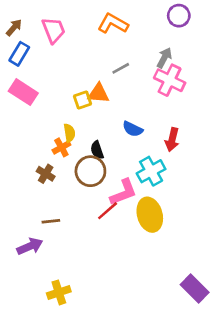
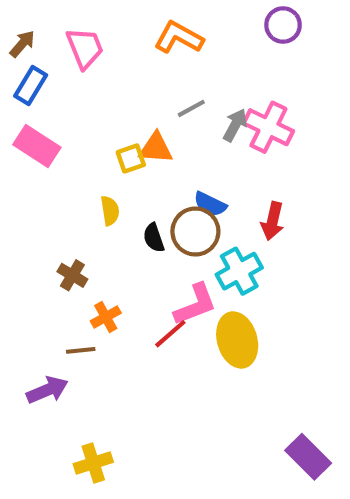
gray arrow: (164, 58) -> (235, 125), moved
orange cross: (61, 147) -> (106, 317), moved
brown circle: (90, 171) -> (195, 231), moved

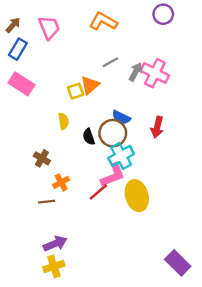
orange triangle: (156, 148) -> (90, 85), turned -45
cyan cross: (239, 271) -> (121, 156), moved
purple arrow: (47, 390) -> (55, 244), moved

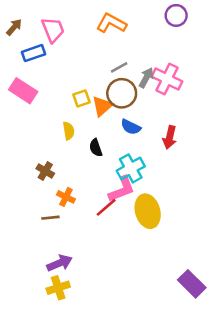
blue rectangle: (18, 49) -> (34, 53), moved, turned 40
orange triangle: (90, 85) -> (102, 106), moved
brown circle: (113, 133) -> (122, 93), moved
orange cross: (61, 182) -> (66, 197), turned -35

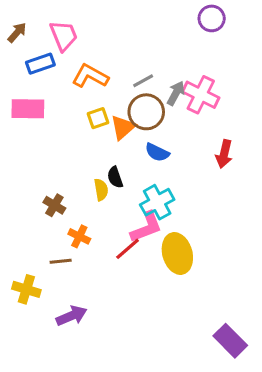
orange L-shape: (111, 23) -> (90, 76), moved
pink rectangle: (23, 91) -> (28, 109), turned -32
yellow semicircle: (69, 131) -> (101, 190), moved
red arrow: (170, 137) -> (224, 154), moved
yellow cross: (58, 288) -> (26, 289), moved, turned 35

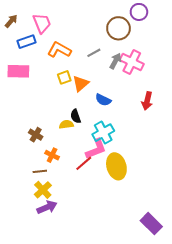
brown circle: (146, 112) -> (119, 28), moved
yellow semicircle: (101, 190) -> (66, 124), turned -88
yellow cross: (26, 289) -> (43, 190), moved, turned 30

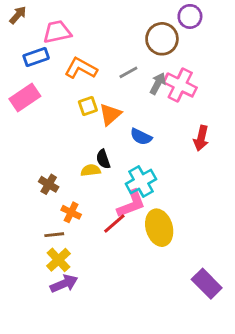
brown arrow: (11, 21) -> (18, 15), moved
pink trapezoid: (42, 23) -> (57, 32), turned -80
pink rectangle: (18, 71) -> (25, 98), turned -35
purple rectangle: (151, 224) -> (207, 284), moved

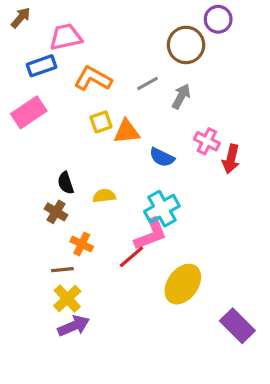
pink cross: (180, 85) -> (207, 141), moved, size x0.7
orange triangle: (110, 114) -> (127, 132), turned 35
black semicircle: (103, 159) -> (66, 183), moved
yellow ellipse: (159, 228) -> (183, 284), moved, turned 52

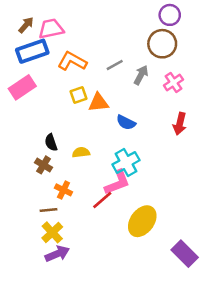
brown arrow: (21, 18) -> (26, 25), moved
brown circle: (186, 45) -> (162, 44), moved
blue rectangle: (42, 66) -> (32, 51), size x1.4
pink cross: (207, 141) -> (173, 82), moved, turned 30

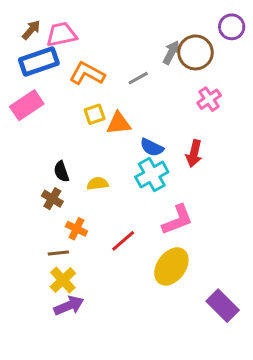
purple circle: (170, 15) -> (232, 27), moved
gray arrow: (141, 75) -> (171, 52), moved
red arrow: (180, 124) -> (194, 153), moved
cyan cross: (126, 162) -> (152, 175), moved
pink L-shape: (117, 182) -> (177, 220), moved

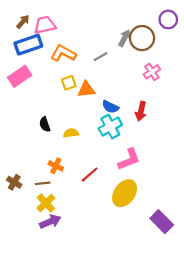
brown cross: (52, 199) -> (14, 182), moved

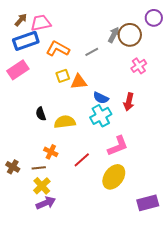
yellow semicircle: (71, 133) -> (65, 122), size x1.5
purple rectangle: (162, 222) -> (148, 203), turned -60

